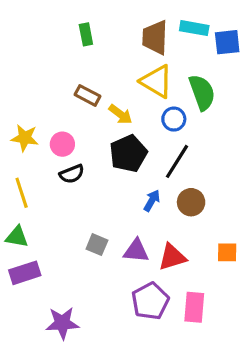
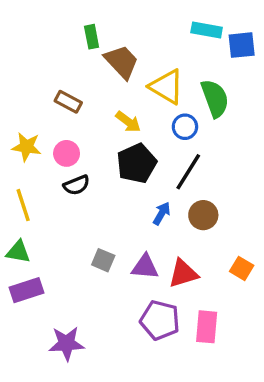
brown trapezoid: (155, 37) -> (122, 62), moved, turned 135
brown rectangle: (88, 95) -> (68, 102), moved
orange square: (227, 252) -> (242, 268), turned 30
purple pentagon: (150, 301) -> (160, 320), turned -30

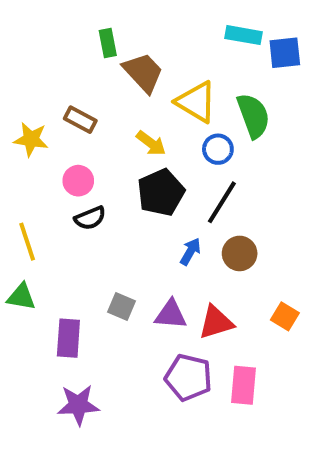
yellow star: (27, 147) -> (31, 139), moved
purple rectangle: (27, 290) -> (68, 338), moved, turned -68

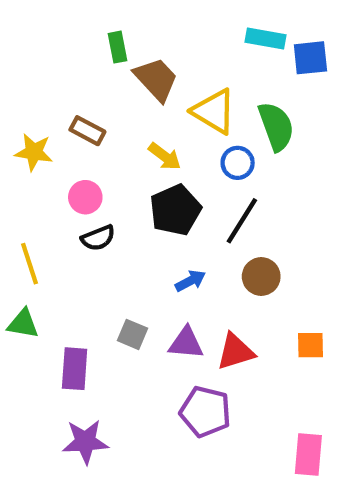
blue arrow: (190, 251) -> (190, 281), moved, turned 32
orange square: (285, 316) -> (310, 345), turned -32
pink rectangle: (244, 385) -> (308, 455), moved

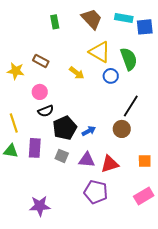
brown trapezoid: (156, 79) -> (92, 19), moved
black pentagon: (175, 210) -> (65, 128), moved
black line: (242, 221) -> (131, 106), moved
purple rectangle: (75, 369) -> (35, 148), moved
pink rectangle: (308, 455) -> (144, 196), moved, turned 54

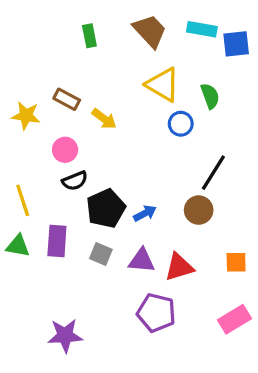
green semicircle: (129, 59) -> (210, 96), size x0.7
yellow arrow: (77, 73) -> (104, 119), moved

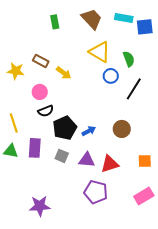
black line: (213, 173) -> (134, 89), moved

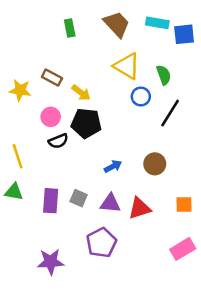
black pentagon: (65, 128) -> (86, 123), moved, turned 30
purple rectangle: (35, 148) -> (51, 201), moved
purple pentagon: (96, 192) -> (101, 243), moved, turned 30

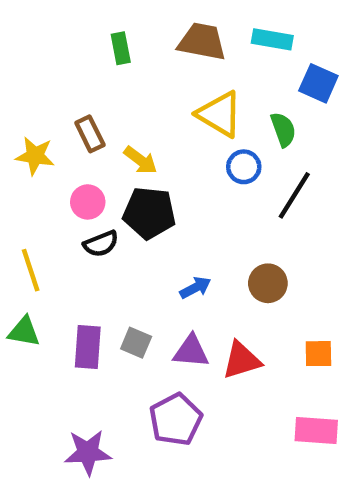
brown trapezoid: (117, 24) -> (202, 42), turned -36
blue square: (184, 34) -> (318, 83), moved, turned 30
brown rectangle: (52, 77) -> (90, 134), turned 36
pink rectangle: (183, 249) -> (316, 430), turned 35

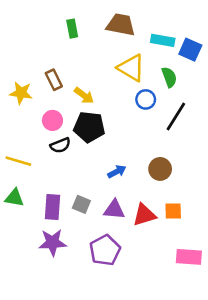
cyan rectangle: (272, 39) -> (163, 40), moved
yellow line: (31, 270) -> (18, 161), turned -55
orange square: (318, 354) -> (173, 211), moved
purple star: (88, 452) -> (52, 242), moved

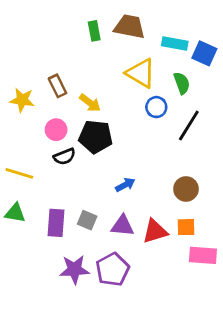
green rectangle: (72, 29) -> (94, 31), moved
brown circle: (160, 169) -> (186, 189), moved
purple star: (52, 242) -> (74, 269), moved
pink rectangle: (189, 257) -> (203, 255), moved

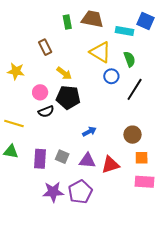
blue square: (204, 53) -> (146, 21), moved
brown rectangle: (57, 86) -> (45, 47), moved
orange square: (186, 227) -> (142, 158), moved

